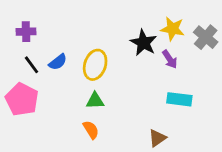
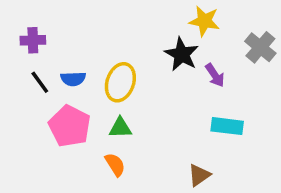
yellow star: (173, 29) -> (204, 21), moved
blue semicircle: (58, 62) -> (73, 79), turned 36
pink pentagon: (22, 99) -> (70, 126), moved

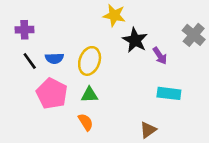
yellow star: (204, 21) -> (114, 15), moved

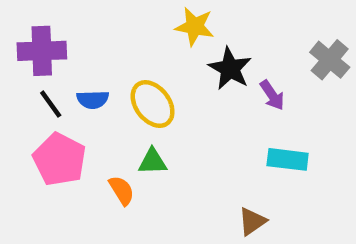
purple cross: (24, 30) -> (42, 51), size x1.5
yellow ellipse: (90, 61) -> (153, 104), turned -56
pink pentagon: (52, 93) -> (60, 159), moved
orange semicircle: (86, 122) -> (122, 190), moved

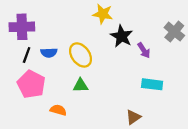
black line: (51, 104) -> (27, 55), turned 56
orange semicircle: (122, 190) -> (58, 110), moved, turned -42

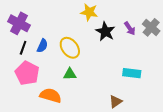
purple cross: (22, 27) -> (19, 23), turned 30
purple arrow: (144, 50) -> (130, 28), moved
blue semicircle: (49, 53) -> (42, 46), turned -64
orange semicircle: (58, 110) -> (51, 96), size x1.5

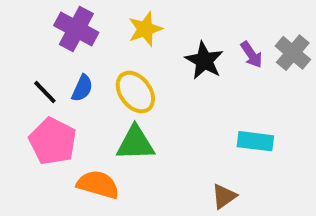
yellow star: (89, 12) -> (145, 29), moved, turned -30
purple cross: (19, 23) -> (76, 29), moved
black line: (23, 48) -> (45, 92), turned -64
green triangle: (70, 74) -> (135, 143), size x1.5

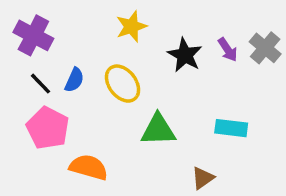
purple cross: (76, 29) -> (33, 35), moved
green triangle: (135, 143) -> (158, 130), moved

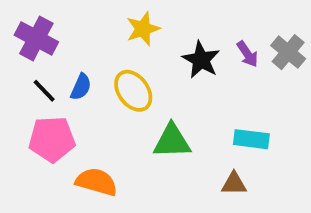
pink pentagon: (48, 128) -> (52, 139), turned -30
brown triangle: (203, 178) -> (234, 184), moved, turned 35

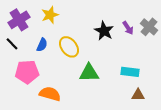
yellow star: (143, 29) -> (50, 15), moved
purple cross: (36, 38) -> (19, 20), turned 30
black line: (44, 91) -> (12, 44), moved
brown triangle: (234, 184) -> (138, 95), moved

